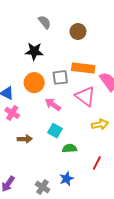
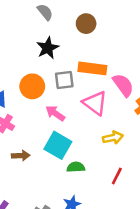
black star: (34, 51) -> (48, 48), moved, turned -30
cyan square: (55, 131) -> (58, 145), size x1.5
red line: (97, 163) -> (117, 176), moved

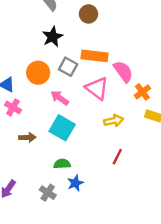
gray square: (64, 80) -> (68, 67), turned 36
green semicircle: (76, 167) -> (62, 164), moved

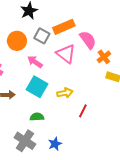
orange rectangle: (94, 56) -> (64, 27), turned -30
yellow arrow: (114, 121) -> (65, 93), moved
blue star: (75, 183) -> (55, 144), moved
gray cross: (48, 193) -> (25, 141), size x1.5

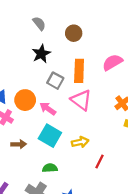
orange rectangle: (64, 27) -> (79, 71), turned -65
pink semicircle: (88, 40) -> (112, 62), moved, turned -84
orange circle: (17, 41) -> (25, 100), moved

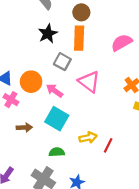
orange rectangle: (79, 71) -> (79, 38), moved
yellow arrow: (80, 142) -> (88, 138), moved

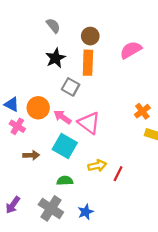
pink semicircle: (122, 43) -> (131, 50), moved
pink triangle: (89, 82) -> (89, 123), moved

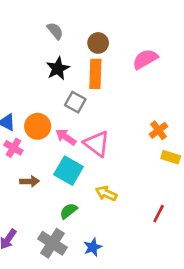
yellow arrow: (97, 166) -> (106, 193), turned -144
red line: (118, 174) -> (159, 214), moved
green semicircle: (65, 181) -> (69, 211), turned -35

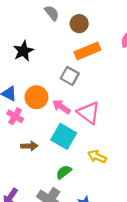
brown circle: (98, 43) -> (79, 24), moved
black star: (58, 69) -> (23, 51), moved
orange rectangle: (95, 74) -> (87, 51), turned 65

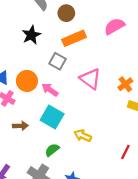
black star: (23, 51) -> (31, 35), moved
pink triangle: (89, 113) -> (90, 79), moved

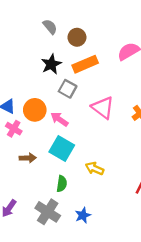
black star: (31, 35) -> (51, 64), moved
green semicircle: (52, 150) -> (62, 184), turned 136

